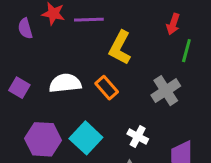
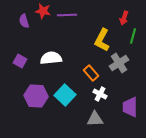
yellow L-shape: (120, 48) -> (102, 40), moved
orange rectangle: (107, 88) -> (91, 73), moved

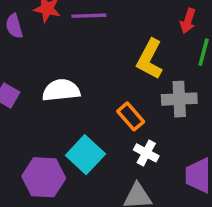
gray cross: (119, 63) -> (179, 99), turned 30
purple hexagon: (36, 96) -> (44, 177), moved

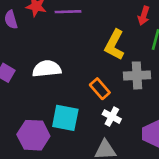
cyan square: (85, 155) -> (65, 118), turned -32

